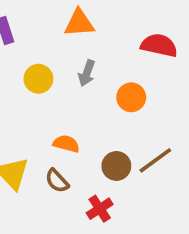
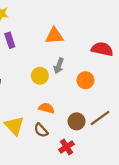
yellow circle: (38, 79) -> (40, 76), moved

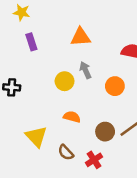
gray arrow: (59, 66) -> (85, 70), turned 136
brown semicircle: (41, 130) -> (66, 152), moved

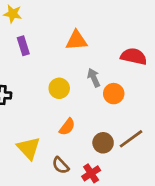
gray arrow: (85, 70) -> (94, 78), moved
orange semicircle: (72, 117) -> (67, 127), turned 112

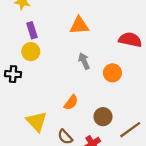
gray arrow: (94, 78) -> (84, 61), moved
yellow circle: (59, 88) -> (31, 52), moved
brown line: (131, 139) -> (130, 130), moved

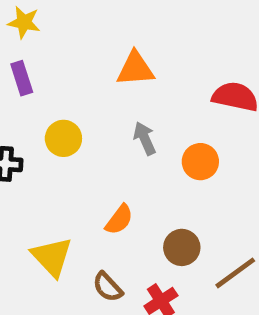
purple rectangle: (32, 30) -> (22, 78), moved
yellow circle: (31, 52) -> (63, 138), moved

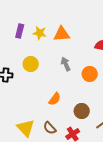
yellow star: (24, 22) -> (40, 33), moved
purple rectangle: (22, 78) -> (20, 31), moved, turned 32
yellow triangle: (52, 257) -> (26, 128), moved

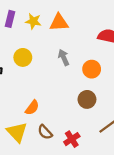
orange semicircle: (55, 99) -> (32, 108), moved
brown circle: (82, 111) -> (87, 99), moved

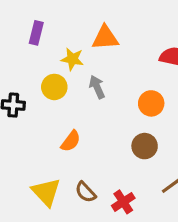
yellow star: (33, 21) -> (72, 59), moved
gray arrow: (64, 57) -> (97, 87), moved
orange semicircle: (32, 108) -> (71, 141), moved

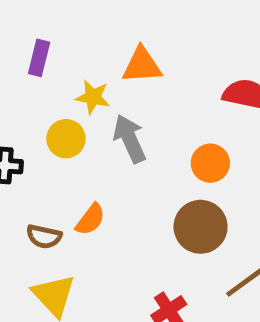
gray arrow: (97, 87) -> (130, 139), size x1.4
brown circle: (145, 146) -> (201, 227), size x1.4
brown semicircle: (85, 192) -> (44, 237), moved, turned -35

